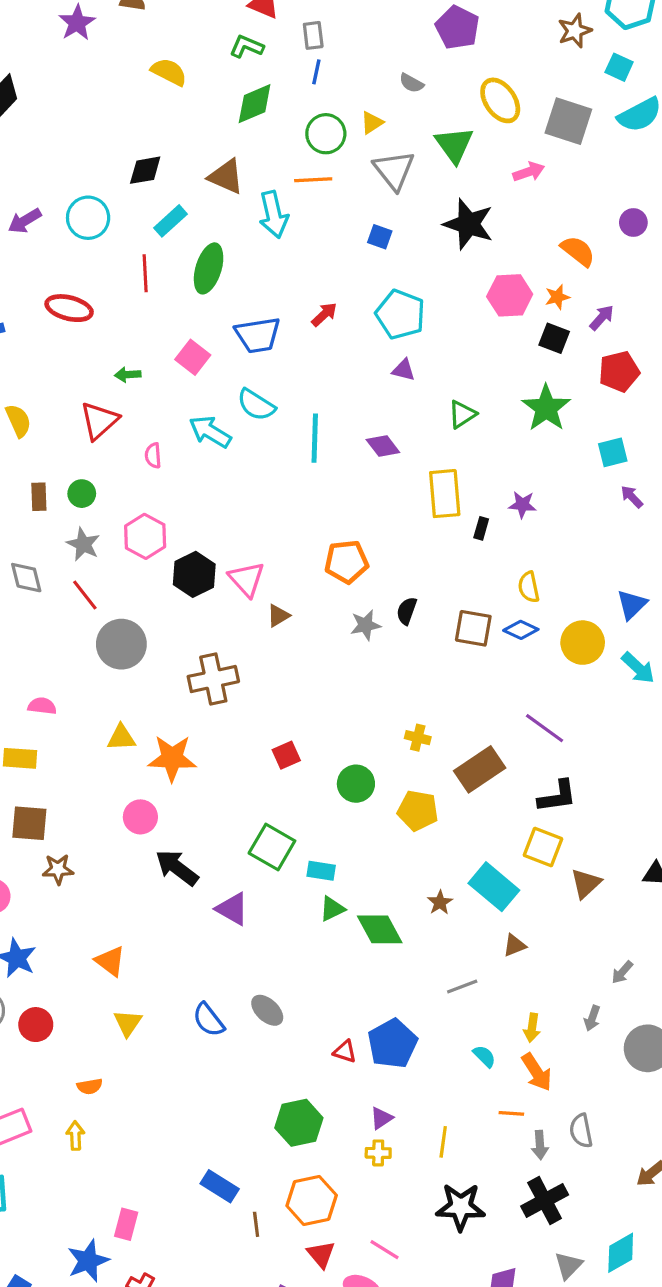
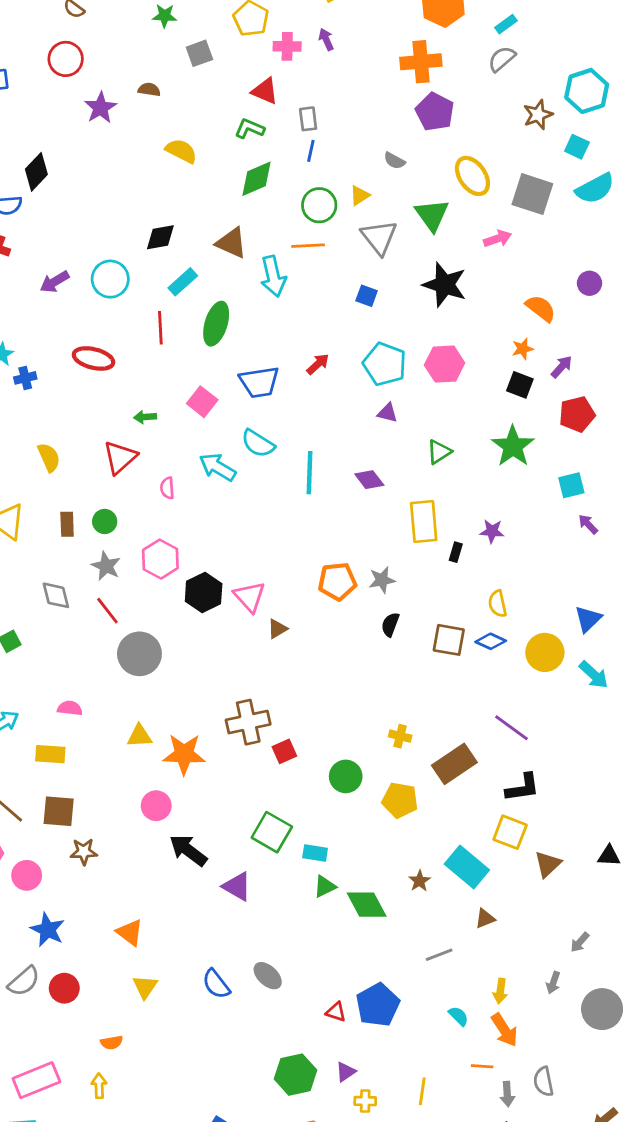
pink hexagon: (510, 295) -> (445, 364), moved
gray star: (365, 625) -> (382, 580), moved
brown cross: (213, 679) -> (248, 722), moved
purple triangle: (381, 1118) -> (346, 1072), moved

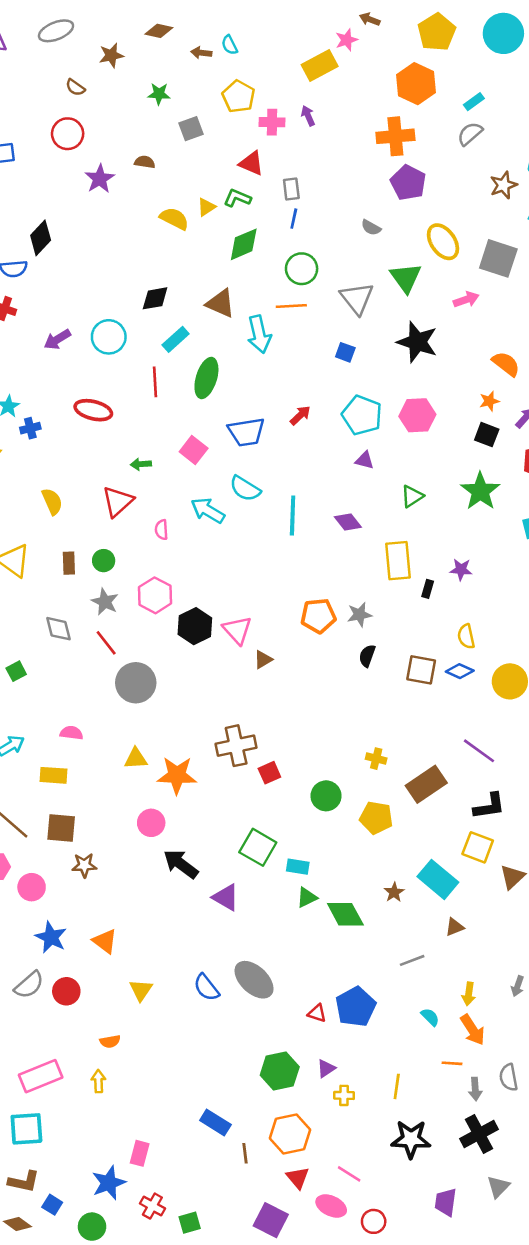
yellow triangle: (360, 195) -> (206, 207), moved
orange triangle: (130, 932) -> (105, 941), moved
gray ellipse: (268, 976) -> (254, 980), size x1.5

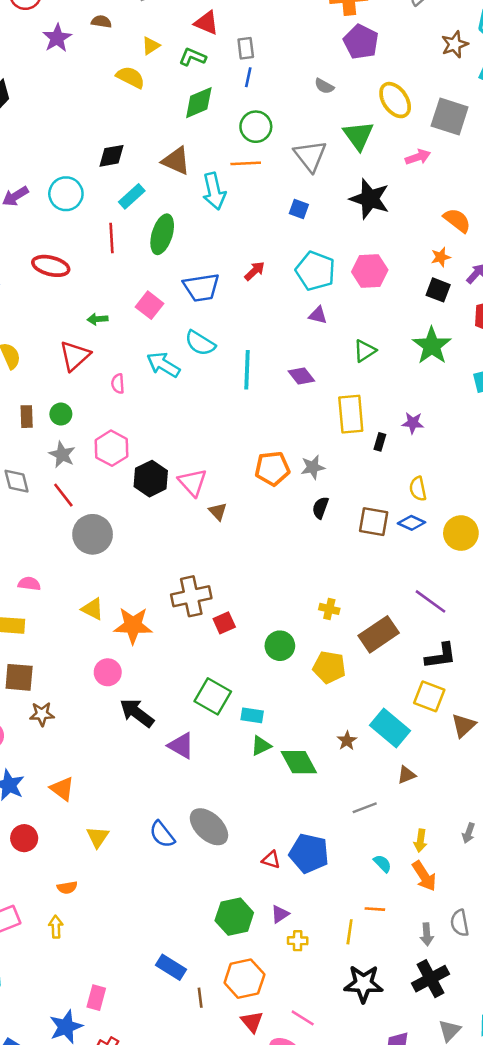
yellow triangle: (206, 207) -> (151, 46), moved
brown triangle: (263, 660) -> (218, 512), turned -42
yellow triangle: (136, 759) -> (93, 609), turned 30
blue pentagon: (356, 1007) -> (309, 853), turned -30
orange line: (452, 1063) -> (375, 909), moved

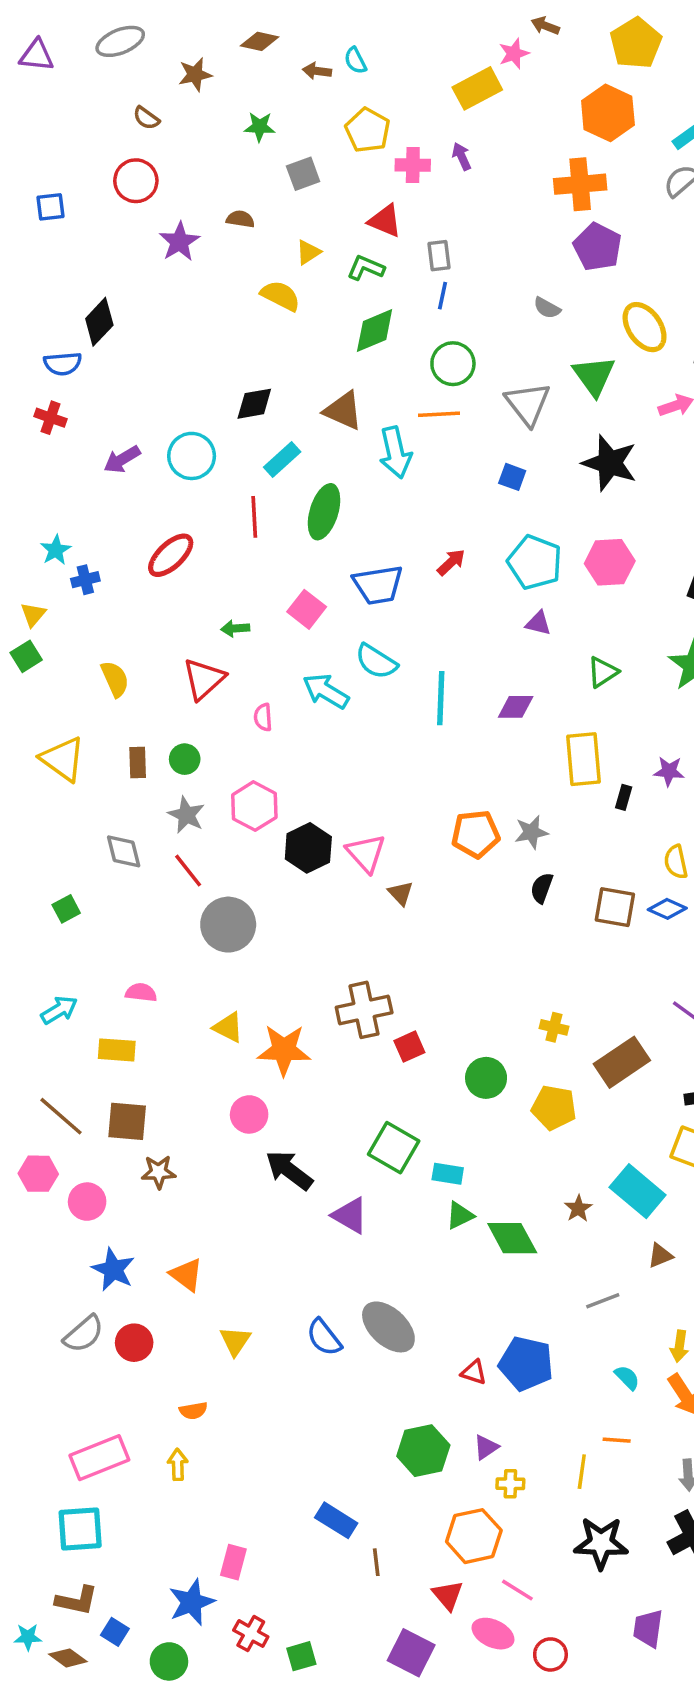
red ellipse: (51, 266) -> (171, 555), turned -57
purple diamond: (301, 376) -> (516, 707), turned -52
orange hexagon: (244, 979) -> (474, 1536), moved

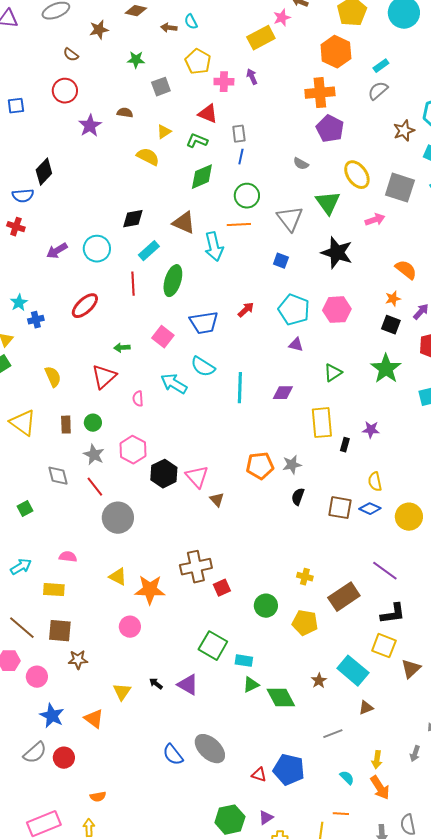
black arrow: (289, 1170) -> (156, 684), moved, size x0.5
yellow triangle: (235, 1341) -> (122, 692), moved

